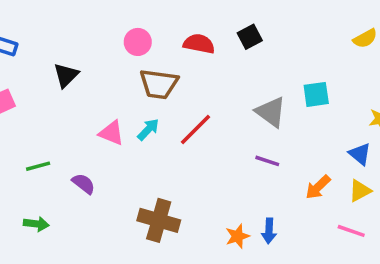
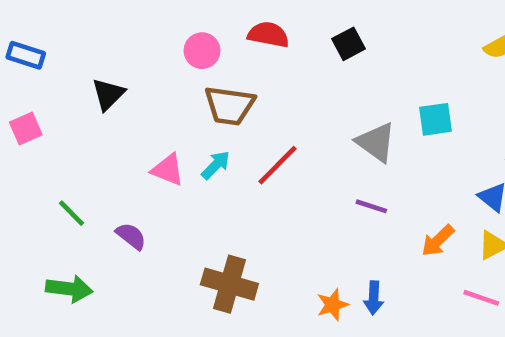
red semicircle: (199, 44) -> (268, 35), moved
green line: (38, 166) -> (72, 213), turned 60
green arrow: (36, 224) -> (69, 289), size x1.4

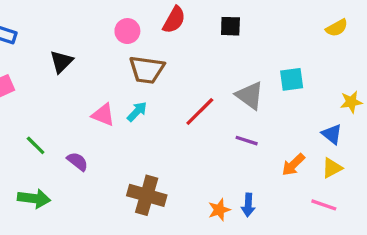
red semicircle: (268, 35) -> (174, 20), turned 108
black square: (349, 44) -> (230, 26), turned 30
red line: (278, 165) -> (200, 112), moved

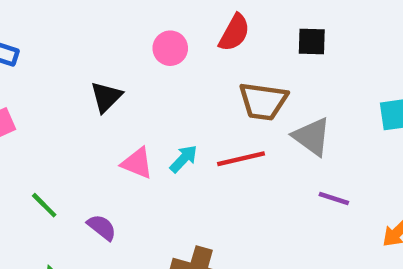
black triangle: (61, 62) -> (106, 97), moved
brown trapezoid: (147, 70) -> (263, 101), moved
gray triangle: (250, 95) -> (312, 137), moved
red line: (200, 112) -> (241, 159), moved, turned 32

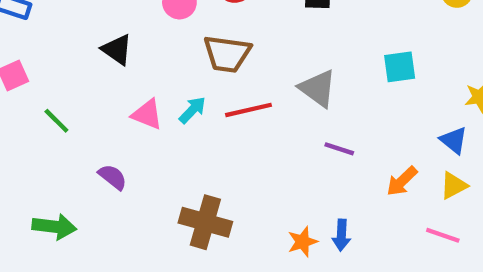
black triangle: (106, 97) -> (117, 50), turned -40
brown trapezoid: (263, 101) -> (227, 54), moved
green line: (44, 205) -> (56, 121), moved

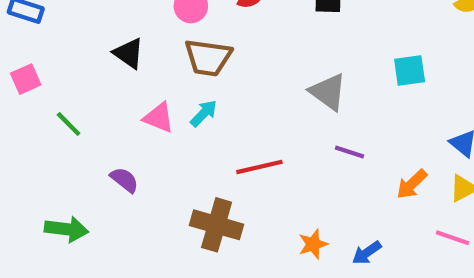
brown trapezoid: (227, 54) -> (208, 58), moved
red line: (249, 110) -> (259, 167), moved
blue arrow: (341, 235) -> (367, 253), moved, turned 52

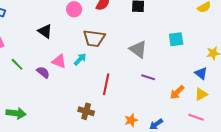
brown trapezoid: (208, 58) -> (94, 38), moved
red line: (259, 167) -> (106, 84), turned -65
purple semicircle: (124, 180) -> (43, 72), moved
brown cross: (217, 225) -> (86, 111), size x0.7

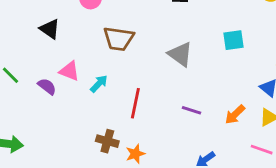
cyan arrow: (80, 59) -> (99, 84), moved
purple line: (148, 77) -> (191, 110), moved
orange star: (131, 120) -> (135, 154), moved

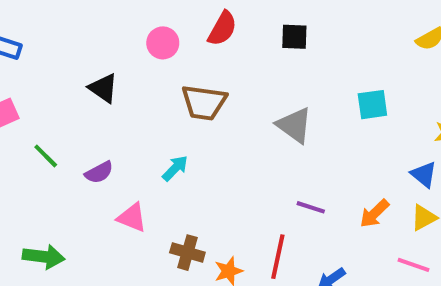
pink triangle: (69, 71) -> (132, 218), moved
purple semicircle: (47, 86) -> (99, 172), turned 114
red line: (135, 103) -> (278, 257), moved

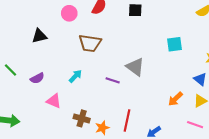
black triangle: (103, 88) -> (39, 36), turned -49
gray triangle: (294, 125) -> (135, 67), moved
purple line: (311, 207) -> (113, 80), moved

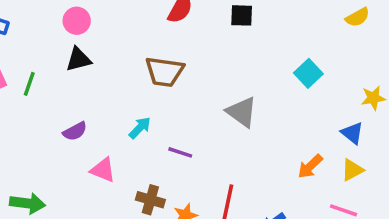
pink circle: (69, 13) -> (77, 21), moved
cyan square: (174, 44) -> (308, 73), turned -35
green line: (10, 70) -> (29, 84), moved, turned 64
purple line: (113, 80) -> (180, 152), moved

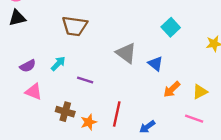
purple semicircle: (75, 131) -> (28, 66), moved
blue triangle: (352, 133) -> (155, 64), moved

